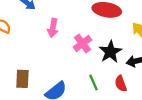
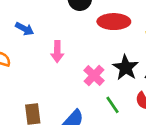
pink cross: (82, 43) -> (94, 75), moved

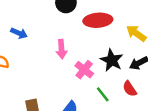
pink arrow: (57, 52) -> (62, 49), moved

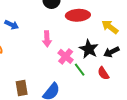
green line: (103, 94) -> (80, 70), moved

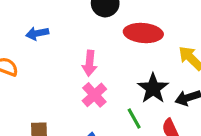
blue arrow: (12, 25) -> (37, 33), turned 136
pink cross: (66, 56) -> (94, 95), moved

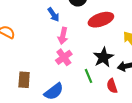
blue arrow: (37, 33) -> (53, 15), moved, turned -120
red ellipse: (143, 33) -> (101, 20), turned -30

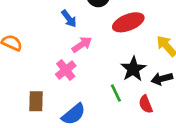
pink arrow: (63, 36) -> (82, 45), turned -133
pink cross: (64, 57) -> (66, 70), moved

